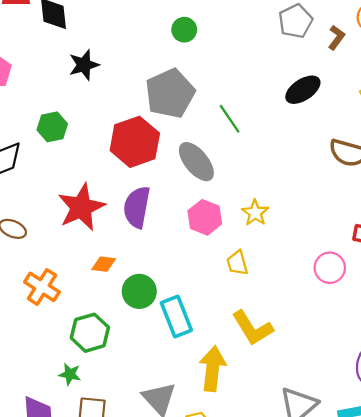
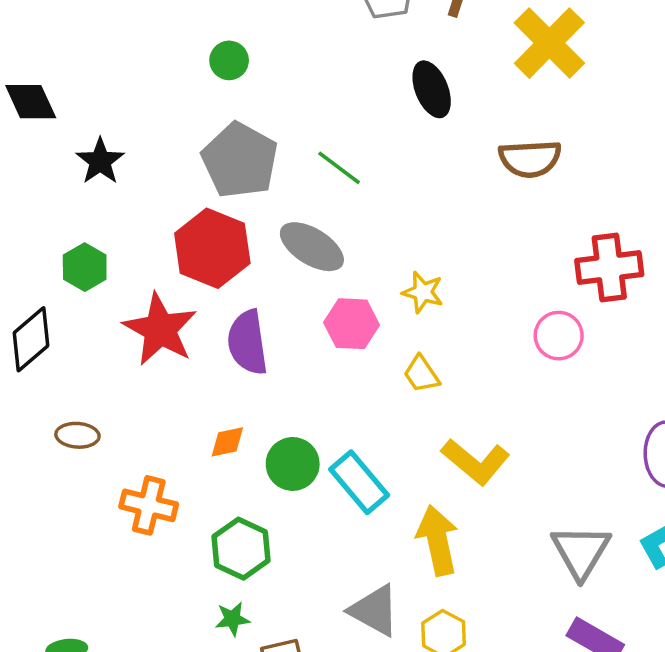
black ellipse: (303, 90) -> (432, 89), turned -60
red star: (81, 207) -> (160, 329), moved

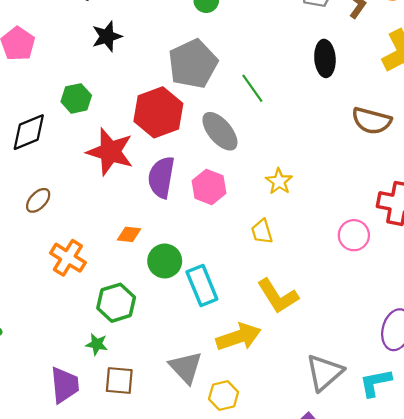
pink hexagon: (352, 324) -> (209, 187), moved
red star: (160, 329) -> (110, 152), turned -30
brown ellipse: (77, 435) -> (38, 200), turned -68
yellow arrow: (438, 540) -> (239, 337), turned 66

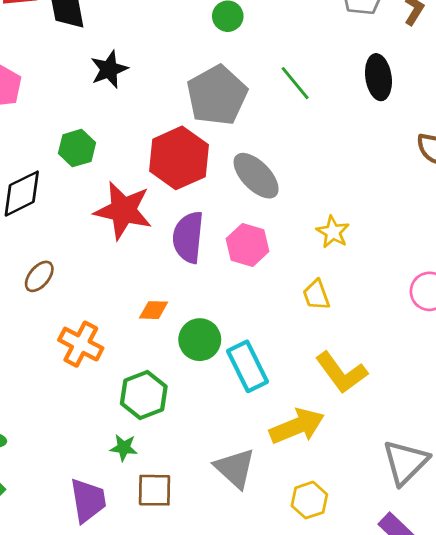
green line: (252, 88) -> (295, 83), moved
yellow hexagon: (224, 396) -> (309, 500), moved

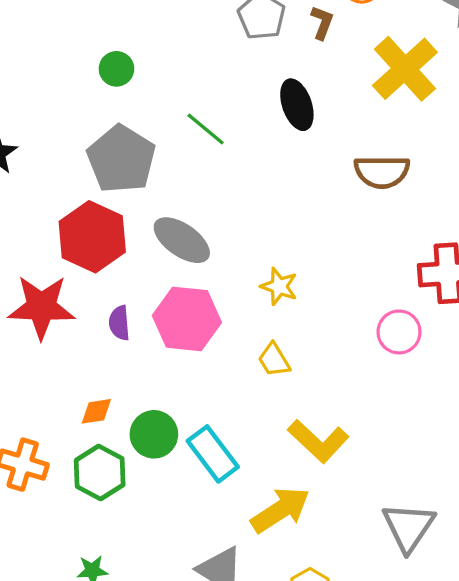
purple semicircle: (188, 237) -> (119, 323), size x0.6
pink hexagon: (248, 245) -> (187, 319), size x1.4
green hexagon: (144, 395) -> (100, 473), moved

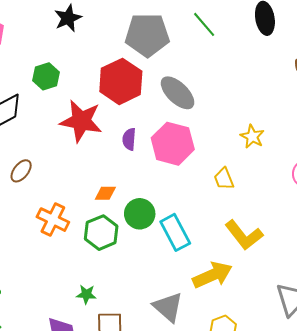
gray pentagon: (121, 159) -> (147, 35), turned 30
yellow star: (279, 286) -> (252, 136), moved

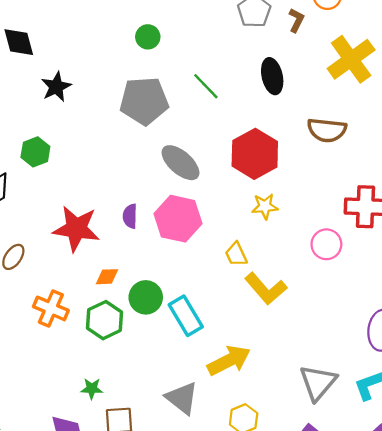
red hexagon: (121, 81) -> (255, 154), moved
red star: (81, 121) -> (76, 229), moved
yellow star: (252, 136) -> (265, 206), turned -30
yellow L-shape: (244, 235) -> (266, 289), moved

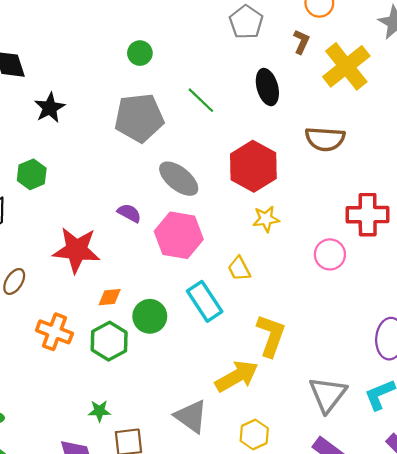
brown L-shape: (296, 20) -> (301, 42), moved
purple semicircle: (130, 216) -> (129, 213), moved, turned 120
yellow L-shape: (266, 289) -> (271, 336), moved, turned -117
cyan rectangle: (186, 316) -> (205, 301), moved

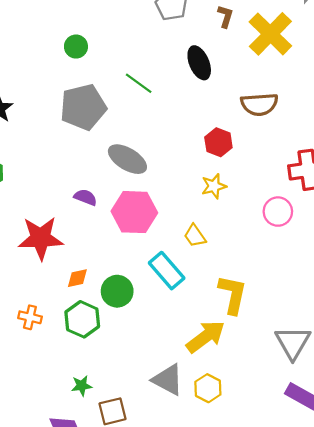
red hexagon: (253, 166) -> (218, 142), moved, size x0.6
orange cross: (54, 332) -> (30, 317), size x0.7
yellow hexagon: (254, 435) -> (208, 388), moved

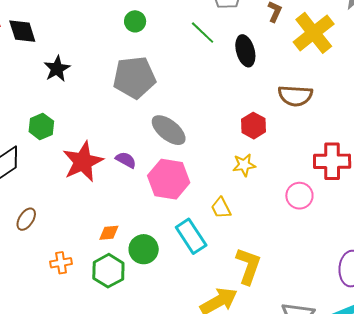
green line: (139, 83) -> (203, 33), moved
red star: (41, 238) -> (83, 162), moved, turned -30
orange cross: (30, 317) -> (61, 263), turned -30

